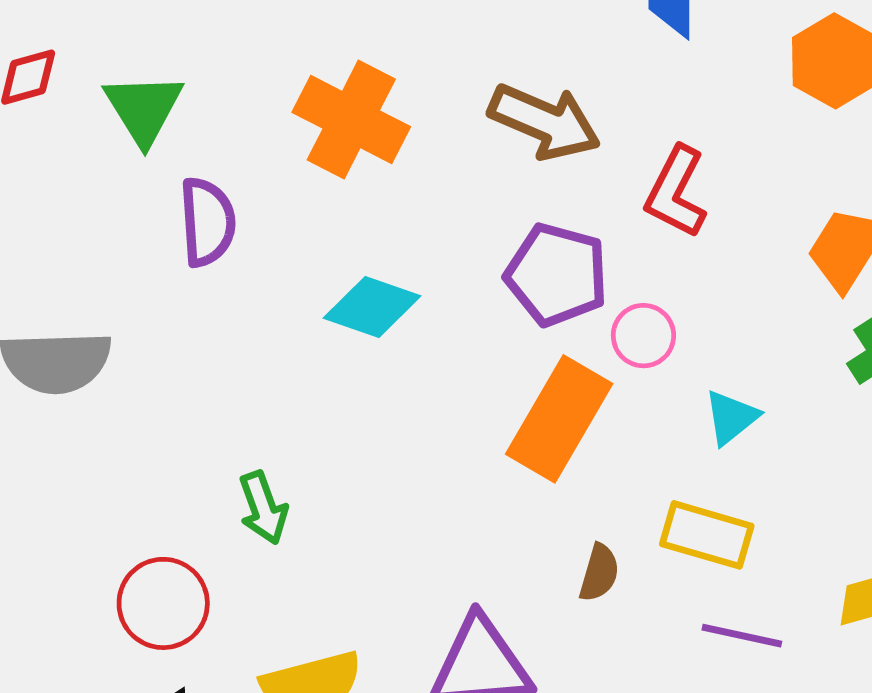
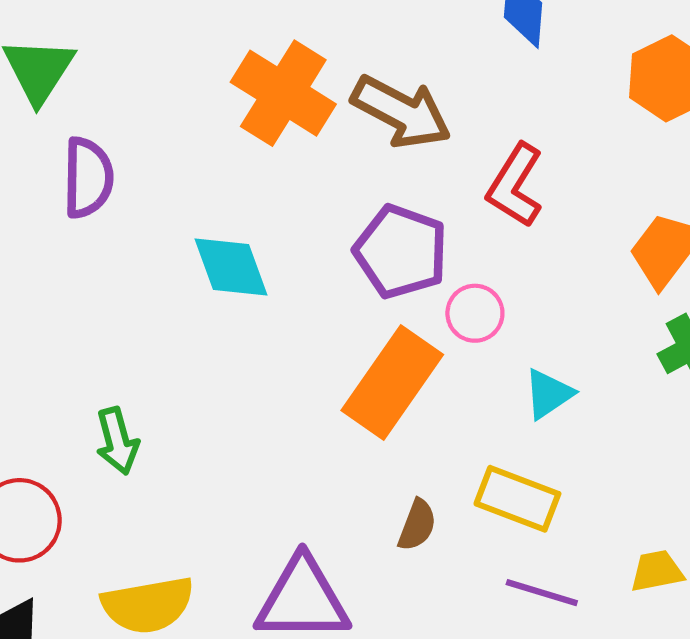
orange cross: (351, 119) -> (283, 93), moved
cyan diamond: (372, 307) -> (231, 267), turned 46

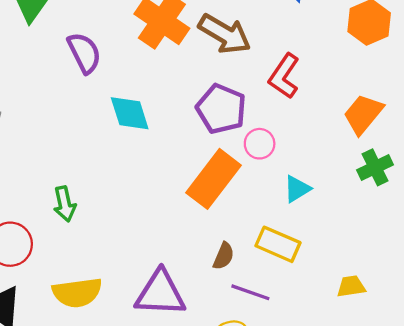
purple semicircle: (88, 178) -> (84, 53), moved, turned -30
purple line: (542, 593) -> (250, 292), moved

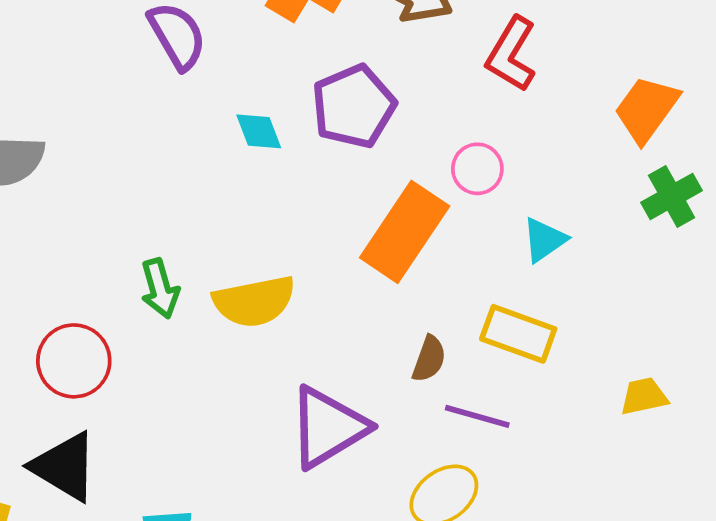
purple pentagon: (221, 109) -> (354, 106), moved, turned 30
cyan diamond: (130, 113) -> (259, 131), size x0.7
yellow semicircle: (77, 293) -> (254, 301), moved
purple triangle: (160, 293) -> (328, 427), turned -30

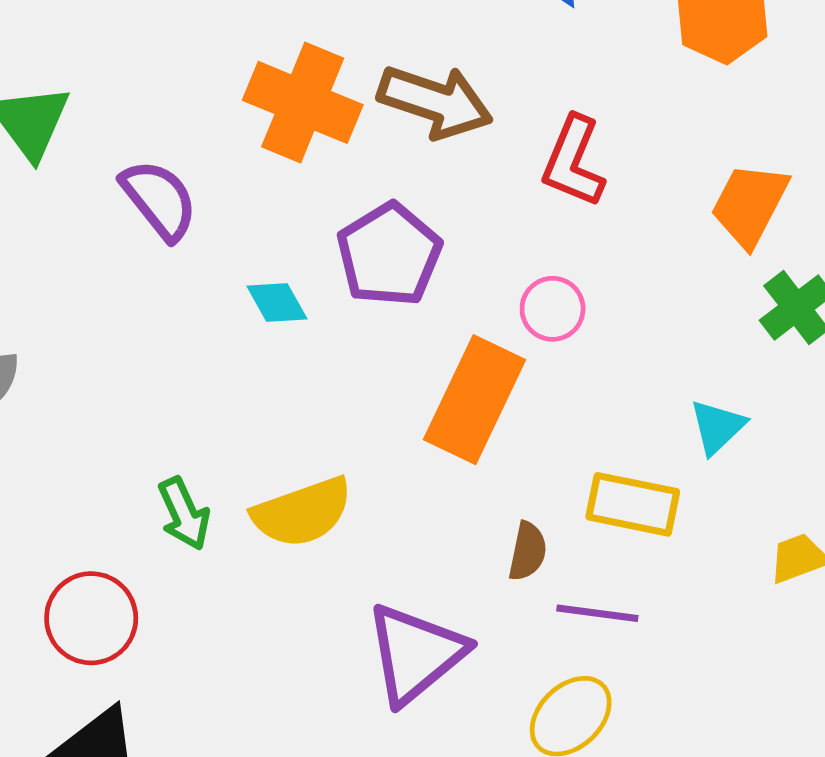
cyan triangle: (544, 240) -> (717, 427), moved

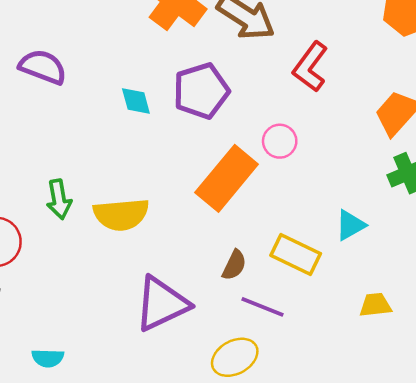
purple semicircle: (159, 200) -> (43, 67), moved, turned -45

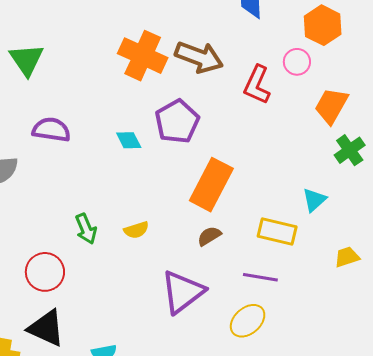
pink circle: (280, 141) -> (297, 62), moved
yellow semicircle: (121, 214) -> (136, 230), size x0.6
brown semicircle: (234, 265) -> (209, 236), moved, turned -135

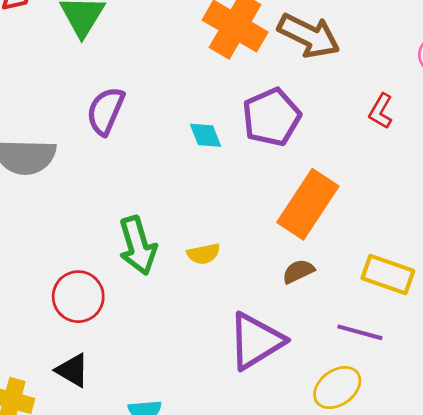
red L-shape: (257, 85) -> (381, 111), moved, size x0.7
purple semicircle: (51, 130) -> (106, 111), turned -81
green arrow: (86, 229) -> (138, 246), size x1.4
black triangle: (46, 328) -> (73, 370), size x0.7

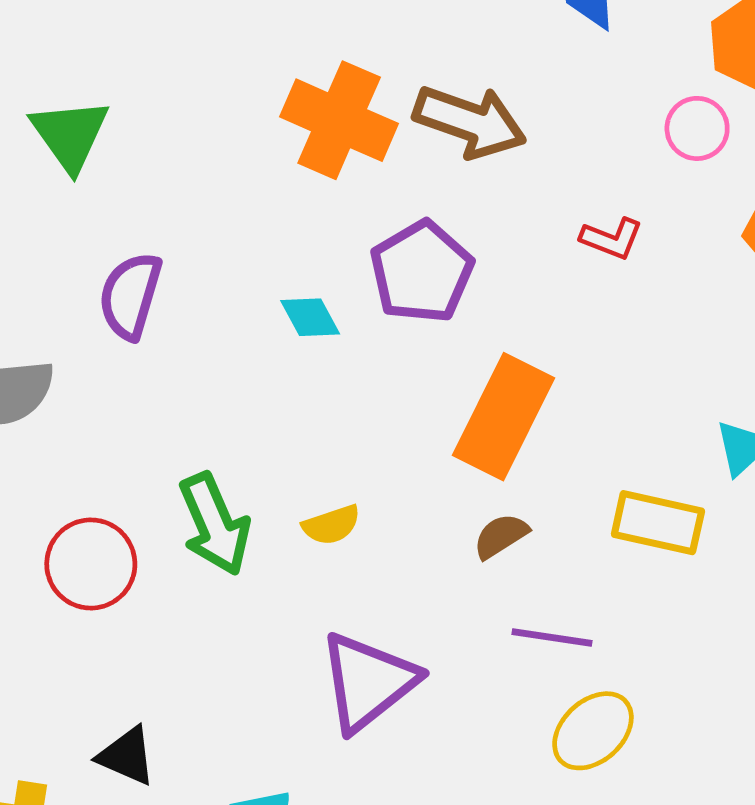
red L-shape: (381, 111) -> (612, 239), turned -92
red circle: (78, 297) -> (91, 564), moved
purple line: (360, 332) -> (552, 637), moved
purple triangle: (256, 341) -> (368, 682), moved

